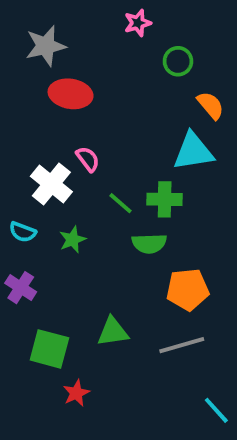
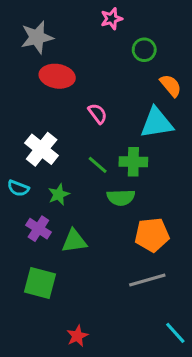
pink semicircle: (88, 159) -> (98, 114), moved
purple cross: (21, 288) -> (38, 229), moved
green triangle: (113, 332) -> (74, 241), moved
red star: (76, 393) -> (77, 336), moved

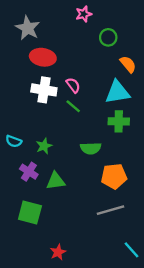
gray star: (37, 37) -> (28, 28), turned -30
white cross: (42, 149) -> (44, 90), moved, turned -30
green cross: (133, 162) -> (119, 121), moved
green line: (98, 165) -> (73, 106), moved

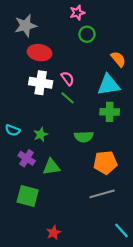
gray star: (28, 28) -> (26, 26), turned 30
green circle: (108, 37) -> (87, 34), moved

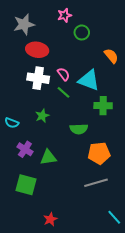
pink star: (77, 13) -> (65, 15), moved
cyan triangle: (109, 85) -> (89, 80), moved, turned 30
green star: (41, 135) -> (42, 116), moved

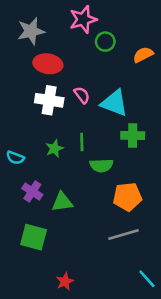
pink star: (65, 15) -> (83, 19), size x1.5
orange semicircle: (111, 56) -> (143, 55), moved, turned -77
green line: (64, 92) -> (82, 142), moved, turned 48

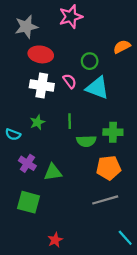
green circle: (105, 42) -> (90, 61), moved
green cross: (133, 135) -> (113, 132), moved
green star: (54, 148) -> (37, 122), moved

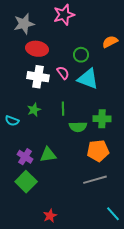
purple cross: (27, 163) -> (25, 157), moved
green square: (29, 202) -> (26, 182), turned 30

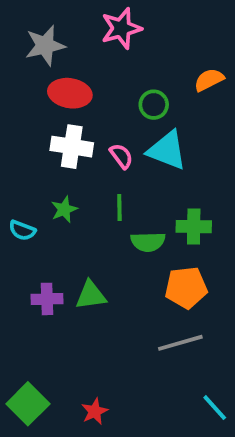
pink semicircle: (63, 73) -> (121, 156), moved
purple cross: (25, 157) -> (47, 299), turned -35
green square: (26, 182) -> (28, 404), moved

